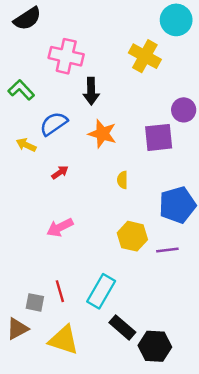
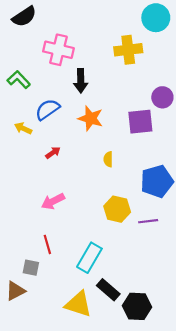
yellow cross: (145, 56) -> (128, 50), turned -36
red line: (60, 291) -> (47, 244), moved
yellow triangle: (64, 340) -> (78, 304), moved

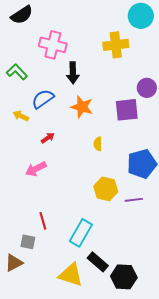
pink arrow: (53, 201) -> (36, 169), moved

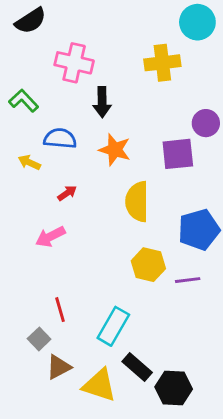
blue semicircle: (43, 99) -> (60, 139), turned 40
yellow semicircle: (98, 144) -> (137, 202), size x2.0
gray square: (28, 242) -> (39, 339), turned 35
brown triangle: (14, 263) -> (59, 367), moved

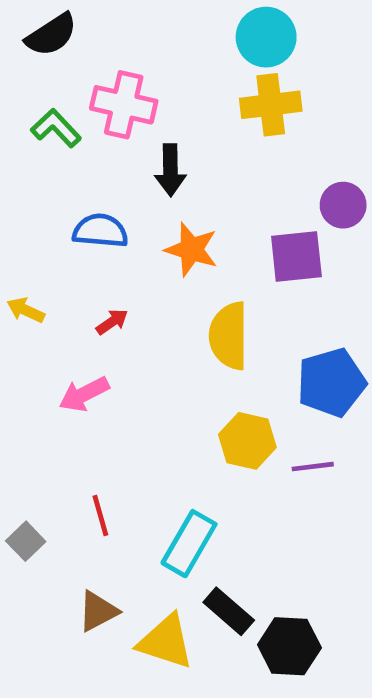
cyan circle: (197, 22) -> (266, 37), moved
green L-shape: (24, 101) -> (56, 128), moved
yellow arrow: (29, 162) -> (26, 310), moved
gray square: (39, 339) -> (26, 541), moved

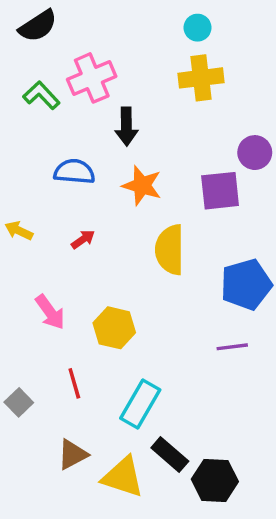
cyan circle: (266, 37) -> (198, 28), size x0.6
pink cross: (124, 105) -> (92, 78), turned -36
pink arrow: (84, 394) -> (50, 312), moved, turned -99
yellow hexagon: (247, 441) -> (114, 328), moved

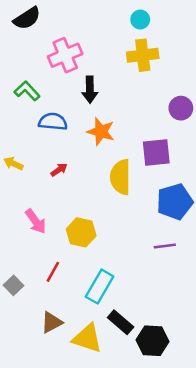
green L-shape: (41, 95) -> (27, 91), moved
purple square: (220, 191) -> (156, 152), moved
red line: (74, 383) -> (53, 272), turned 45

